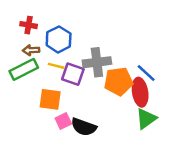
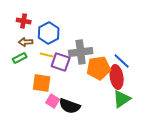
green rectangle: (24, 69) -> (20, 58), size x0.6
pink square: (63, 121) -> (53, 101), turned -32

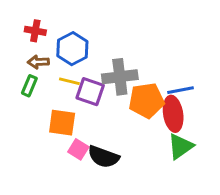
green rectangle: (20, 58) -> (29, 86), turned -40
blue line: (122, 61) -> (181, 90), turned -54

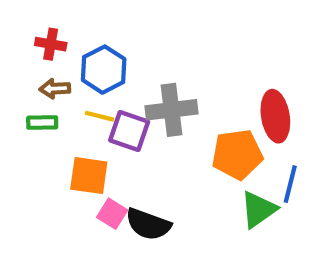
green rectangle: (29, 86) -> (42, 123), turned 66
blue line: (181, 90) -> (290, 184), moved, turned -65
orange pentagon: (146, 100) -> (237, 154), moved
red ellipse: (173, 114) -> (275, 116), moved

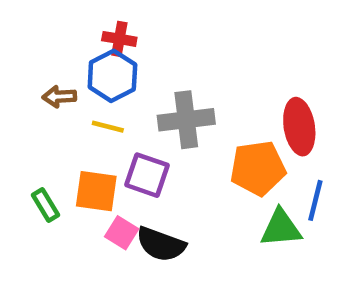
red cross: (51, 44) -> (119, 39), moved
green rectangle: (42, 123) -> (45, 205), moved, turned 60
purple square: (129, 131) -> (147, 175), moved
green triangle: (258, 209) -> (281, 228), turned 30

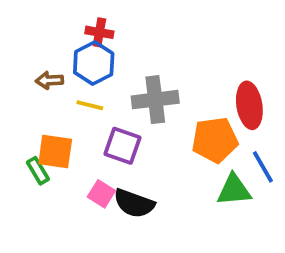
orange square: (96, 191) -> (55, 151), moved
blue line: (315, 200) -> (263, 167), turned -44

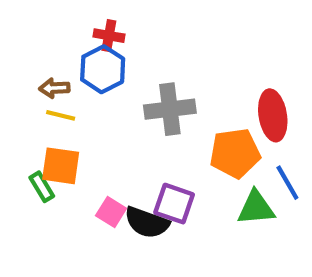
yellow line: (90, 105) -> (61, 115), moved
purple square: (123, 146) -> (174, 204), moved

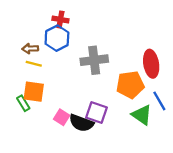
green triangle: (256, 208) -> (142, 115), turned 40

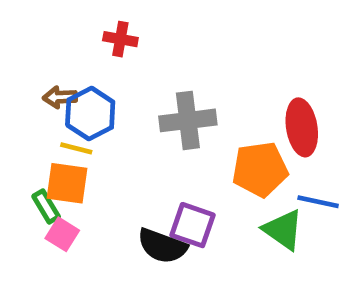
blue hexagon: (57, 38) -> (90, 113), moved
yellow line: (34, 64) -> (76, 148), moved
blue line: (159, 101) -> (318, 202), turned -48
pink square: (62, 117) -> (62, 234), moved

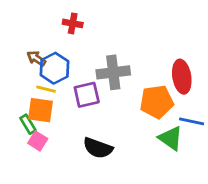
brown arrow: (60, 97) -> (36, 58), turned 36
purple square: (192, 225) -> (87, 95), moved, turned -32

